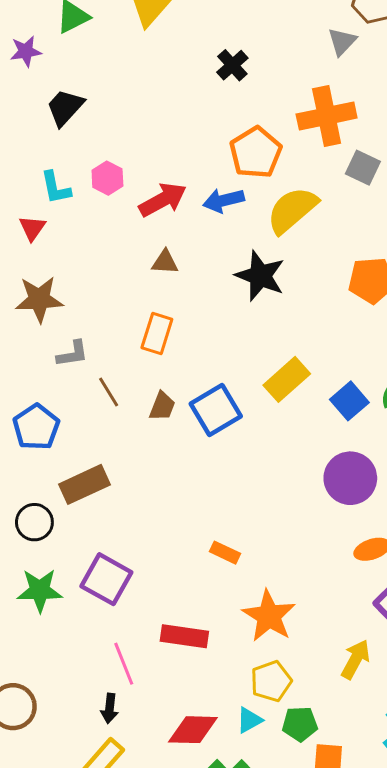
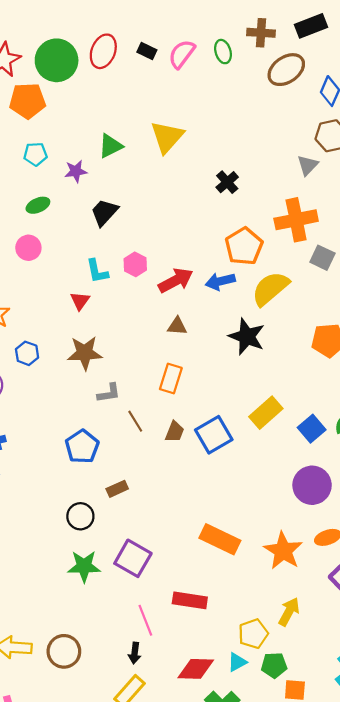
brown rectangle: (84, 484) -> (117, 489), size x0.6
orange rectangle: (225, 553) -> (220, 539), size x1.8
orange star: (269, 616) -> (283, 551), moved
yellow arrow: (356, 659) -> (289, 612), moved

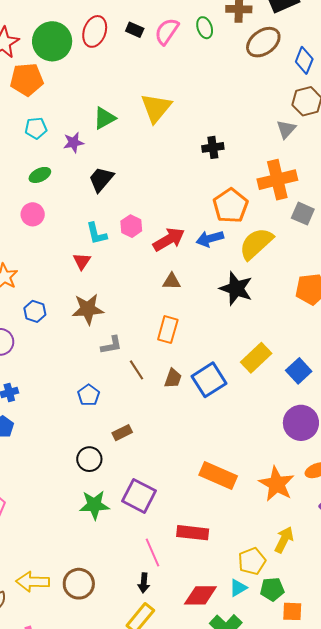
black cross: (227, 182) -> (213, 147), turned 35
blue pentagon: (82, 447) -> (89, 395), size x0.7

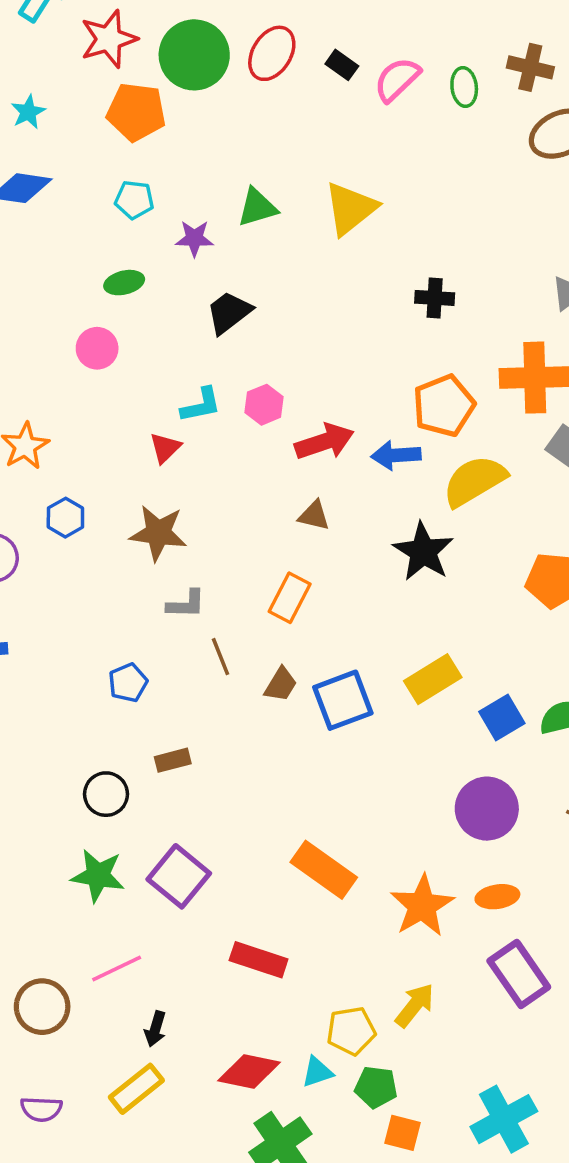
cyan L-shape: (97, 234) -> (201, 405), turned -100
pink line: (152, 552) -> (117, 969), moved, turned 76

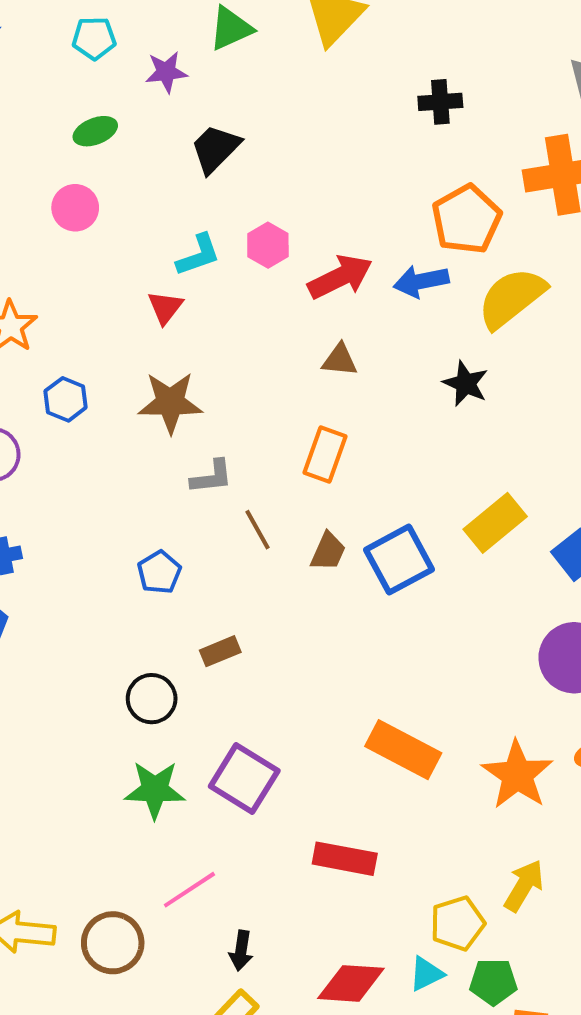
black star: (423, 552) -> (466, 384), size x0.7

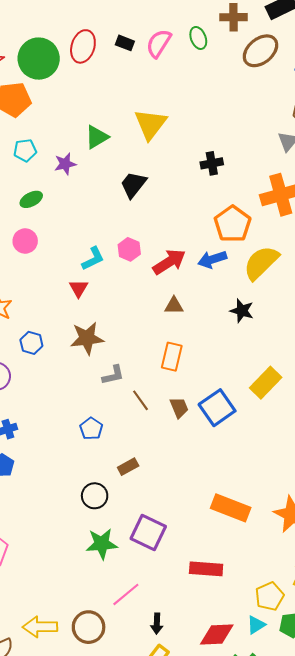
black trapezoid: (215, 149) -> (133, 185), moved
brown trapezoid: (328, 552) -> (179, 408), turned -40

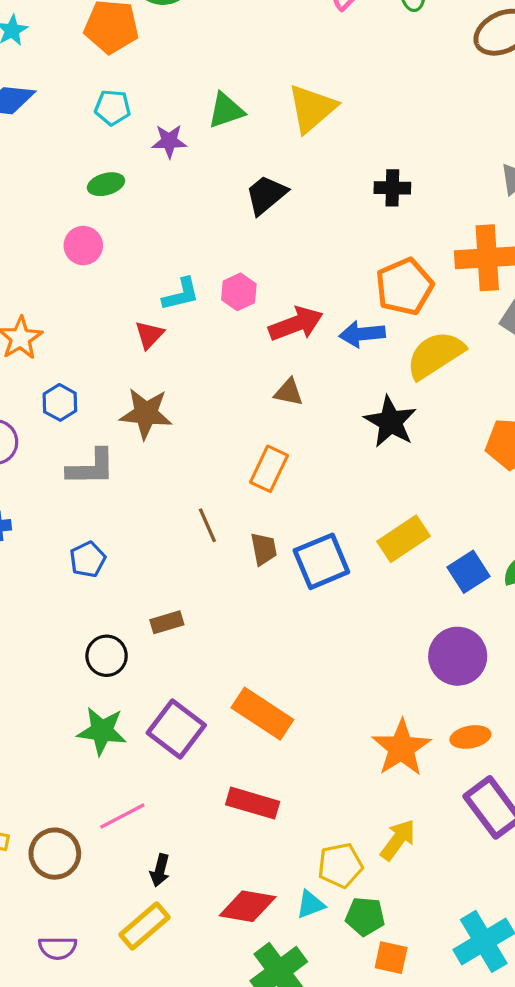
black star: (242, 311) -> (390, 422), size x1.4
gray L-shape: (113, 375) -> (91, 467), moved, size x1.4
blue pentagon: (91, 429) -> (88, 559), moved
orange rectangle: (231, 508) -> (262, 714), moved

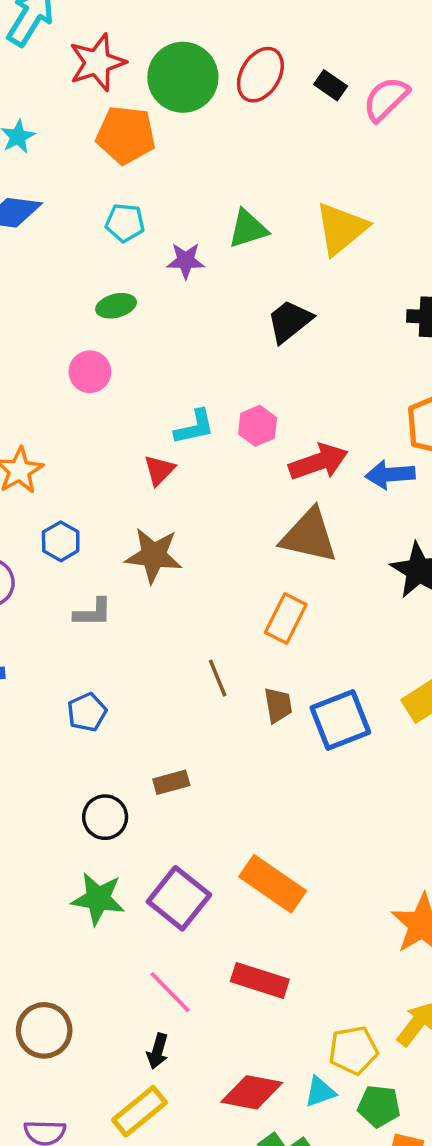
brown triangle: (289, 392) -> (309, 536), size x1.8
gray L-shape: (91, 467) -> (93, 613), size x0.7
pink line: (122, 816) -> (170, 992), moved, turned 72

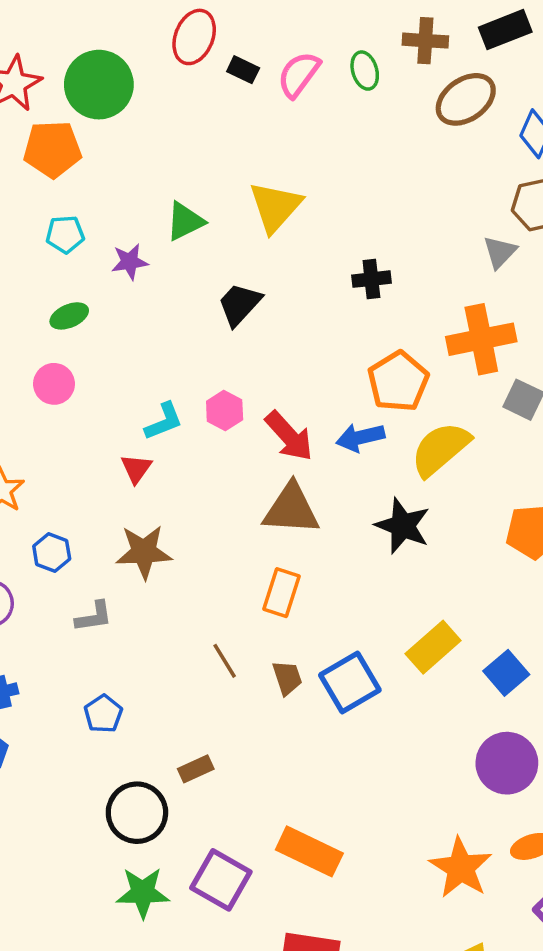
red ellipse: (260, 75) -> (194, 37), moved
red arrow: (318, 462) -> (289, 436), turned 76
black circle: (105, 817) -> (137, 813), size x1.4

